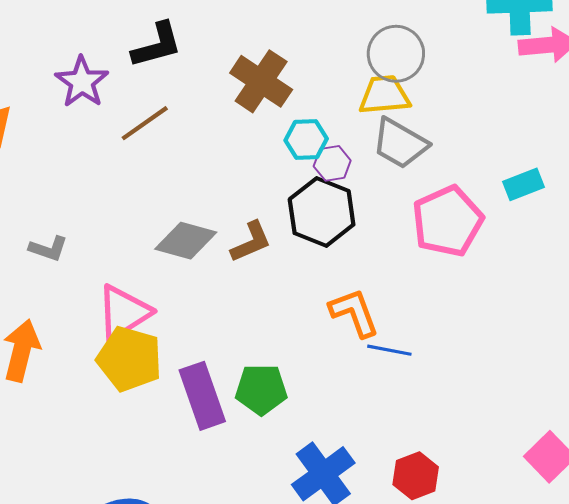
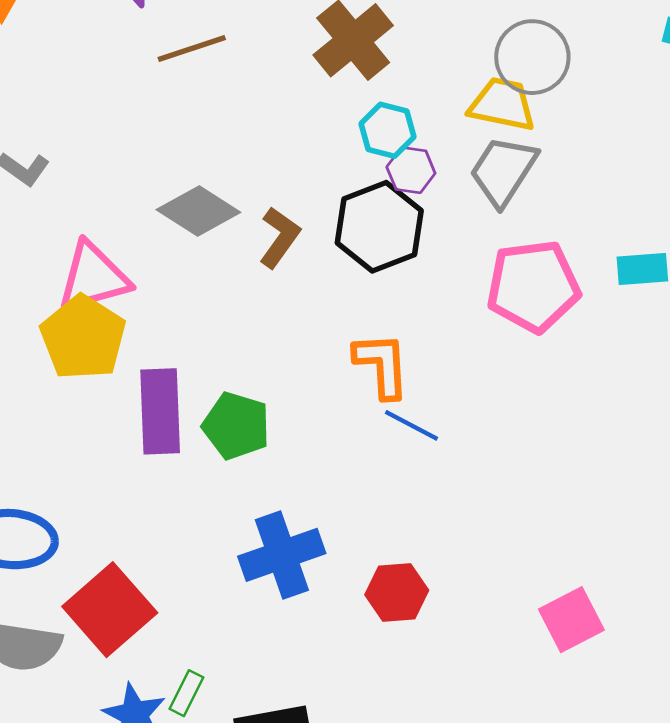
gray trapezoid: (400, 143) -> (503, 171), turned 76
brown L-shape: (251, 242) -> (280, 237), turned -48

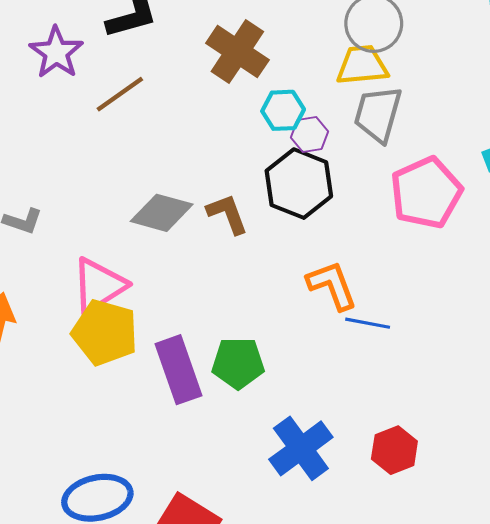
brown L-shape: (280, 237) -> (227, 214), turned -39

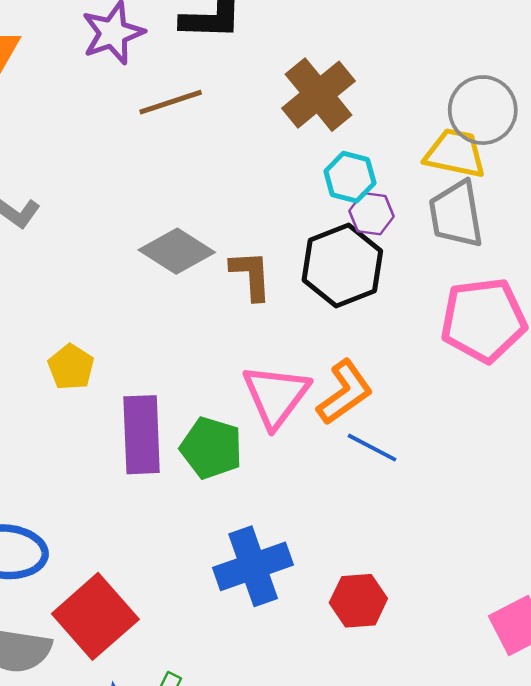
gray trapezoid: (378, 114) -> (456, 214), turned -42
orange L-shape: (332, 285) -> (345, 392), turned 58
pink triangle: (99, 286) -> (276, 396), moved, turned -38
yellow pentagon: (105, 332) -> (71, 367), size x0.6

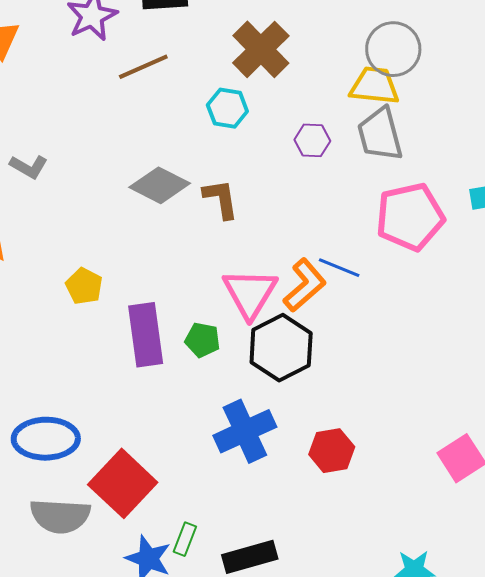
cyan hexagon: (350, 177) -> (227, 108), moved
black hexagon: (342, 266) -> (281, 348), moved
green pentagon: (211, 448) -> (202, 340), size x0.7
blue line: (372, 448) -> (339, 268), moved

